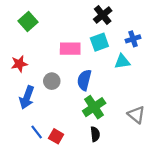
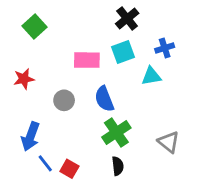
blue semicircle: (84, 80) -> (104, 99), turned -36
blue arrow: (27, 97) -> (31, 137), moved

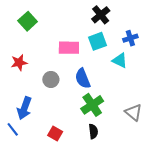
cyan triangle: (151, 76) -> (120, 60), turned 35
blue line: (45, 163) -> (13, 129), moved

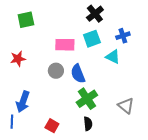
green square: (28, 21) -> (26, 20), turned 30
gray circle: (51, 79) -> (56, 71), moved
blue line: (13, 129) -> (12, 122), turned 40

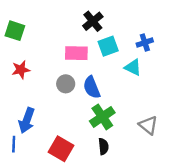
black cross: (95, 14) -> (93, 21), moved
green square: (26, 20) -> (15, 31), moved, turned 30
red square: (52, 126) -> (61, 149), size x1.5

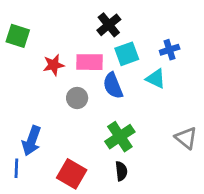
red star: (21, 70) -> (54, 65), moved
blue semicircle: (92, 87) -> (113, 86), moved
gray triangle: (148, 125) -> (186, 138), moved

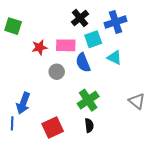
blue cross: (170, 50) -> (116, 22), moved, size x1.5
red square: (72, 174) -> (53, 127), turned 35

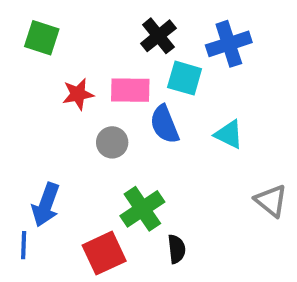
green square: (13, 26) -> (42, 38), moved
cyan square: (93, 39) -> (185, 78), turned 36
cyan triangle: (114, 58) -> (229, 134), moved
green cross: (88, 100) -> (142, 209), moved

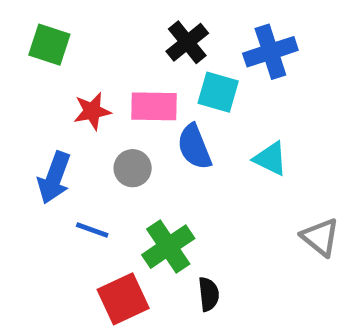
blue arrow: (46, 205) -> (54, 178), moved
blue line: (24, 245) -> (92, 230), moved, turned -72

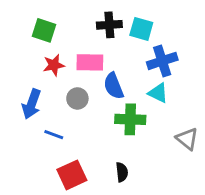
black cross: (187, 42) -> (109, 25), turned 35
green square: (49, 45) -> (44, 30), moved
blue cross: (270, 52) -> (162, 61), moved
cyan square: (218, 92) -> (141, 29), moved
green cross: (168, 247) -> (130, 119), moved, turned 36

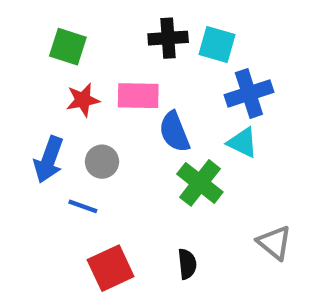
gray circle: (77, 98) -> (102, 162), moved
green cross: (130, 119) -> (200, 183), turned 36
gray triangle: (187, 139) -> (275, 243), moved

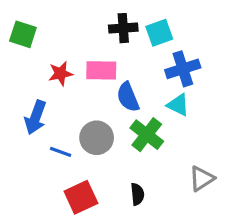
cyan square: (217, 45) -> (159, 33), turned -36
green square: (68, 47) -> (23, 34), moved
gray circle: (102, 162) -> (97, 138), moved, size x1.4
gray triangle: (275, 243) -> (202, 178), turned 48

